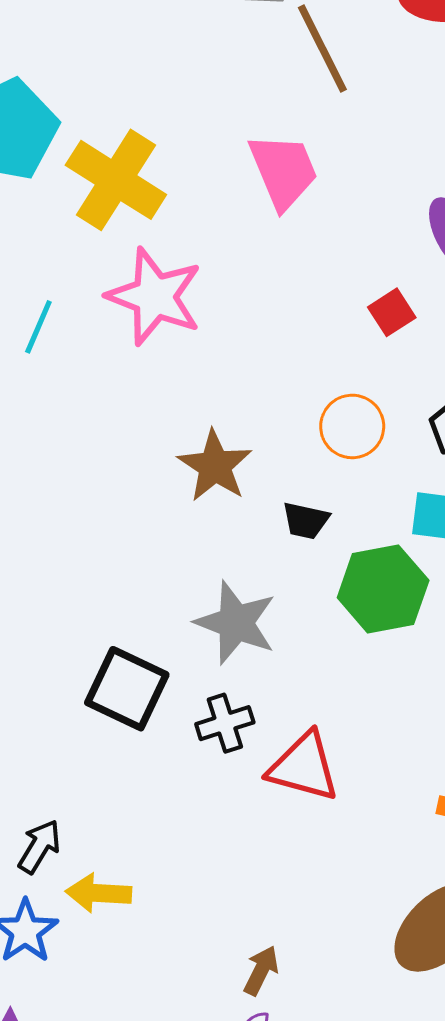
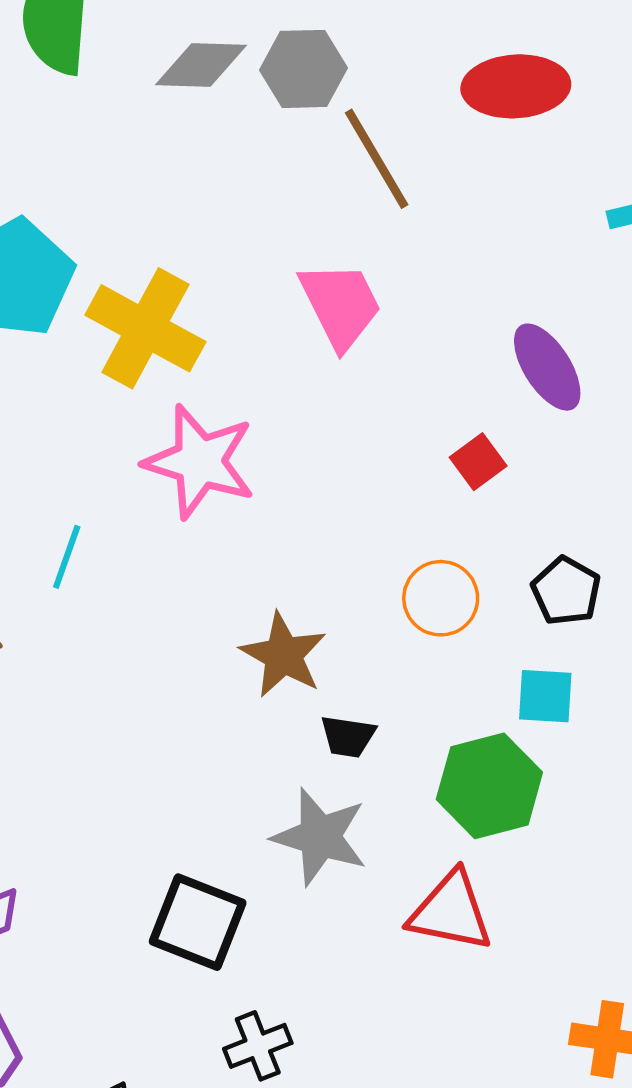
cyan line: (38, 327) -> (67, 557), moved
black trapezoid: (306, 521) -> (348, 736), moved
black cross: (225, 723) -> (258, 1046), moved
red triangle: (304, 767) -> (451, 912), moved

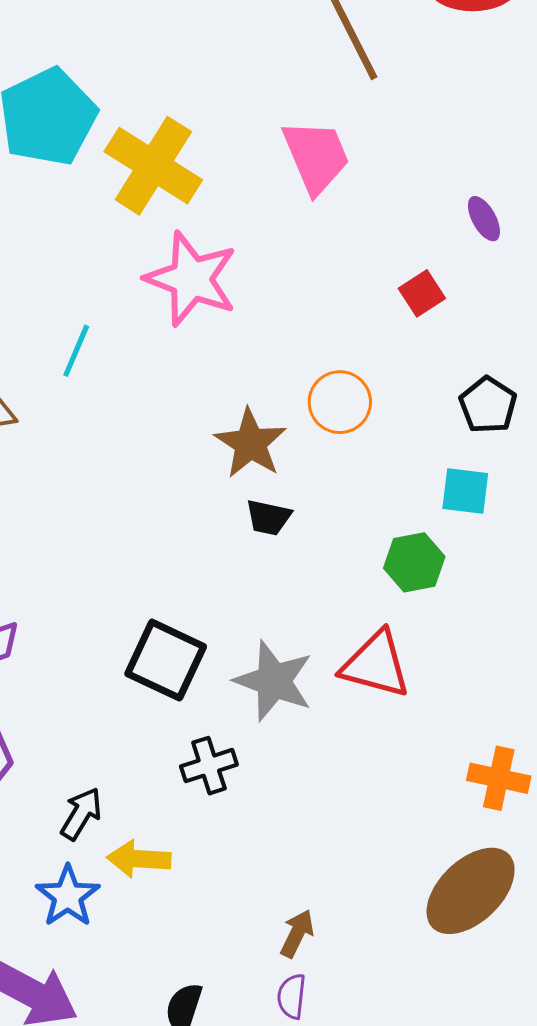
purple ellipse: (547, 367) -> (484, 219), size x0.6
orange circle: (441, 598) -> (340, 402), moved
black trapezoid: (348, 736) -> (268, 517), moved
green hexagon: (489, 786) -> (414, 562), size x0.7
gray star: (320, 837) -> (274, 681), moved

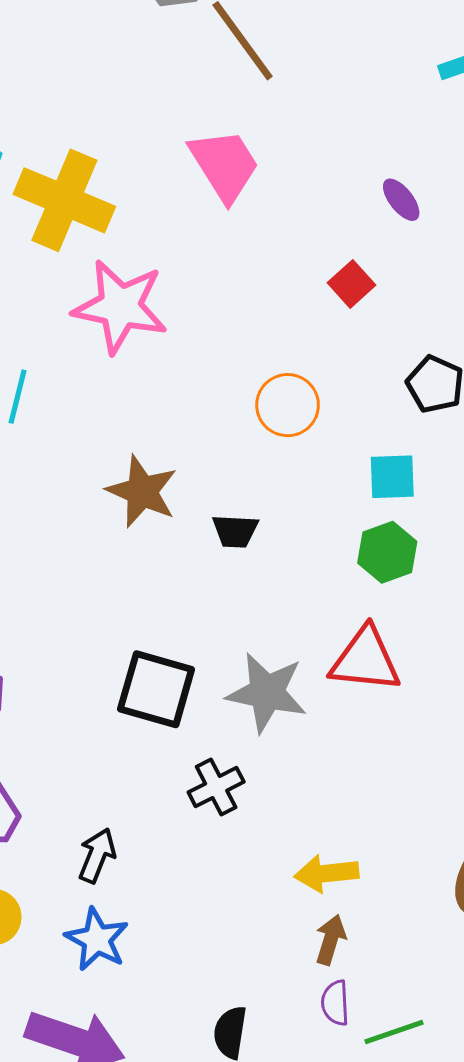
brown star: (250, 443) -> (142, 491), moved
cyan square: (465, 491) -> (392, 477), moved
yellow arrow: (139, 859) -> (326, 873), moved

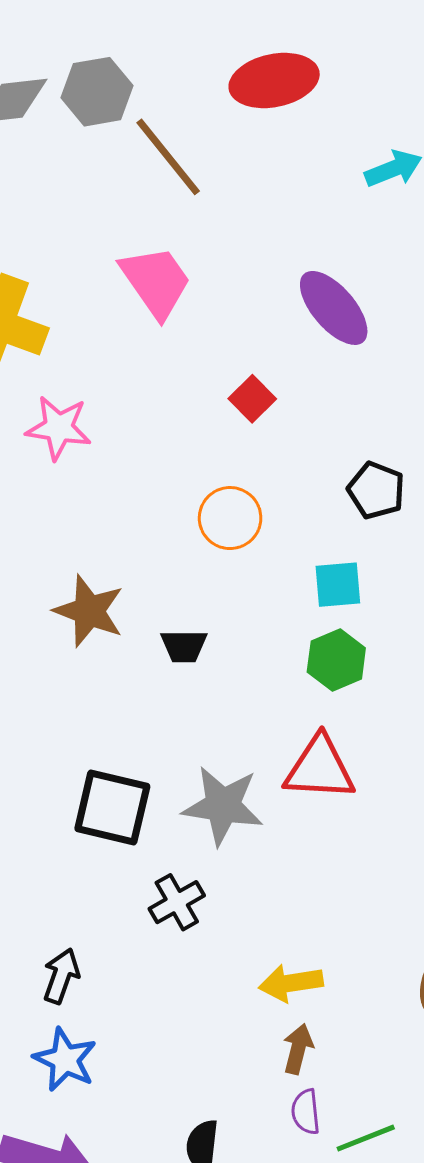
purple ellipse: (401, 200) -> (334, 308), size x1.8
red square: (351, 284) -> (252, 399), moved
pink star: (120, 307) -> (59, 428), size x0.7

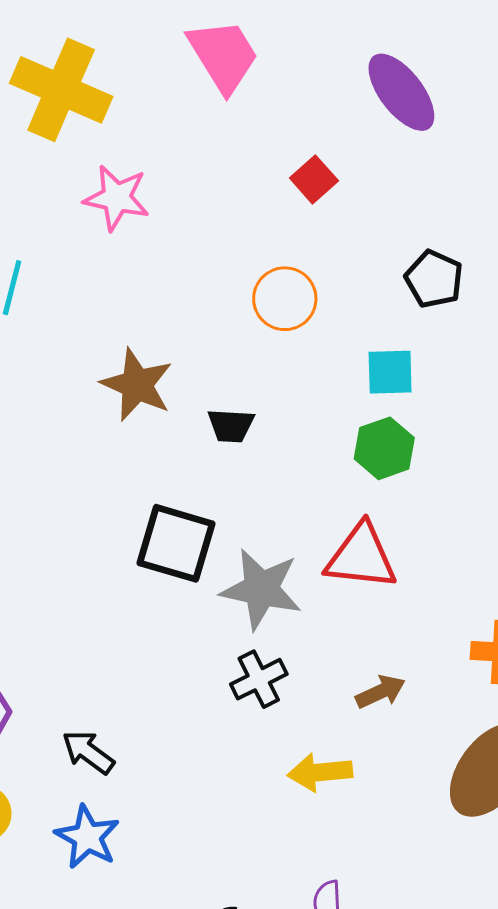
black square: (112, 807) -> (176, 543), moved
black cross: (177, 902) -> (259, 679), moved
black arrow: (61, 976) -> (88, 752), turned -76
brown arrow: (298, 1049) -> (381, 692), moved, turned 48

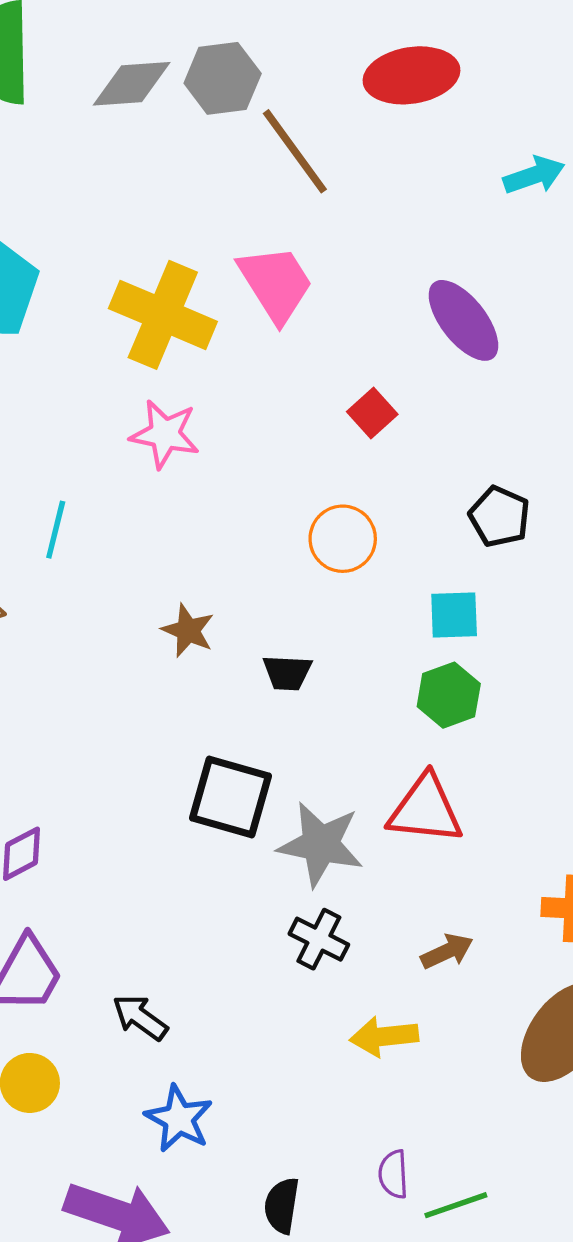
yellow cross: (61, 90) -> (163, 315), moved
brown star: (137, 385) -> (188, 631), size x0.7
black cross: (259, 679) -> (319, 939), turned -36
blue star: (87, 837) -> (179, 1119), moved

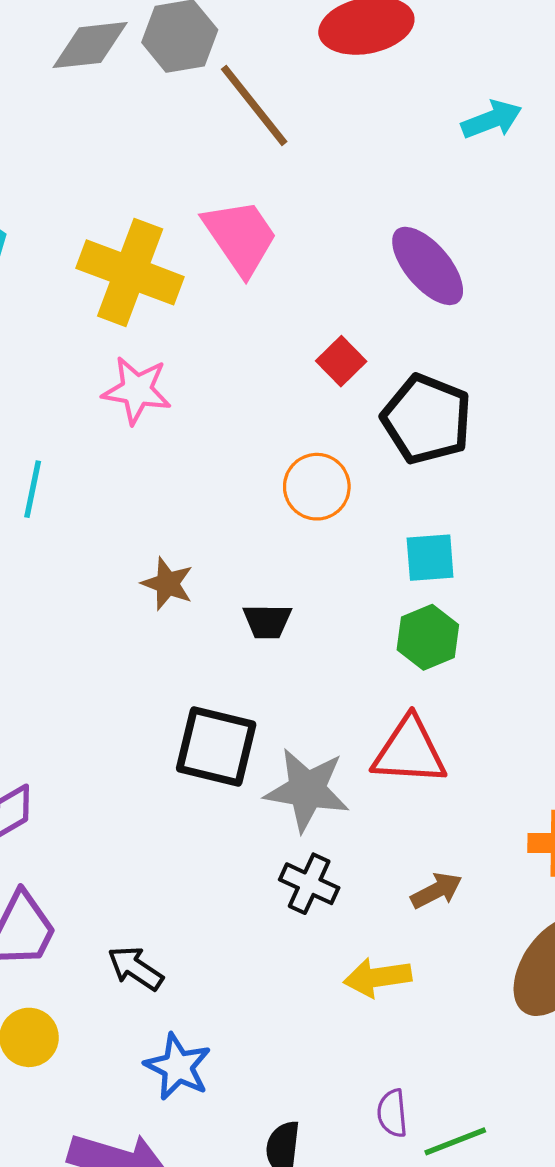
black pentagon: (500, 517) -> (427, 419), moved, size x1.5

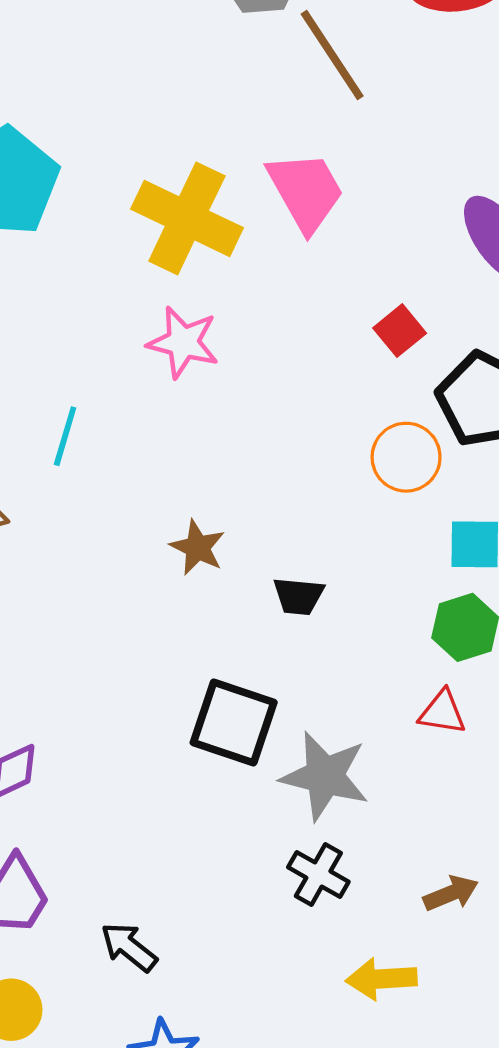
orange circle: (317, 487) -> (406, 457), moved
red triangle: (409, 751) -> (442, 712), moved, size x0.6

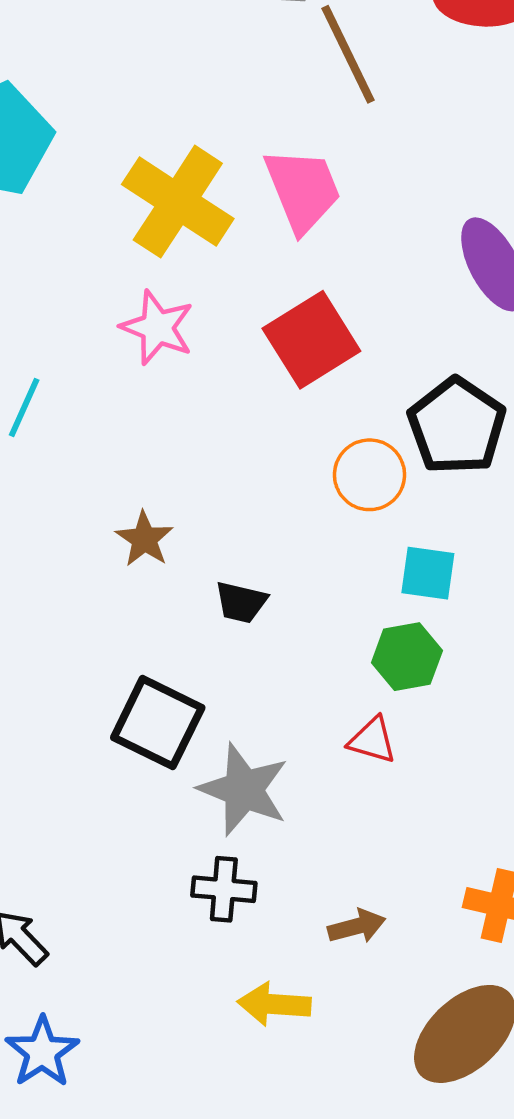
red square: (400, 331) -> (311, 340), moved, size x1.8
black cross: (318, 874) -> (224, 889), turned -32

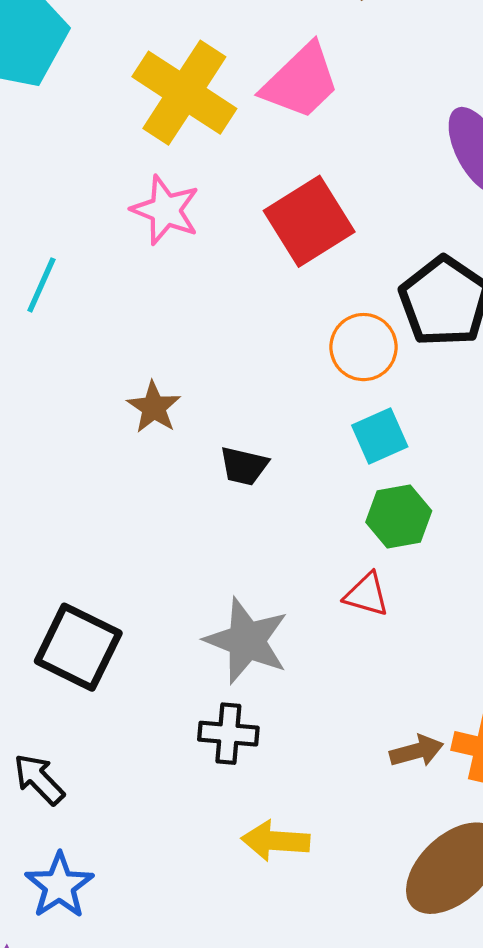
pink trapezoid: (303, 190) -> (301, 82), turned 68
cyan square: (428, 573) -> (380, 436), moved, turned -32
black square: (158, 723) -> (78, 647), moved
brown arrow: (357, 926) -> (417, 751), moved

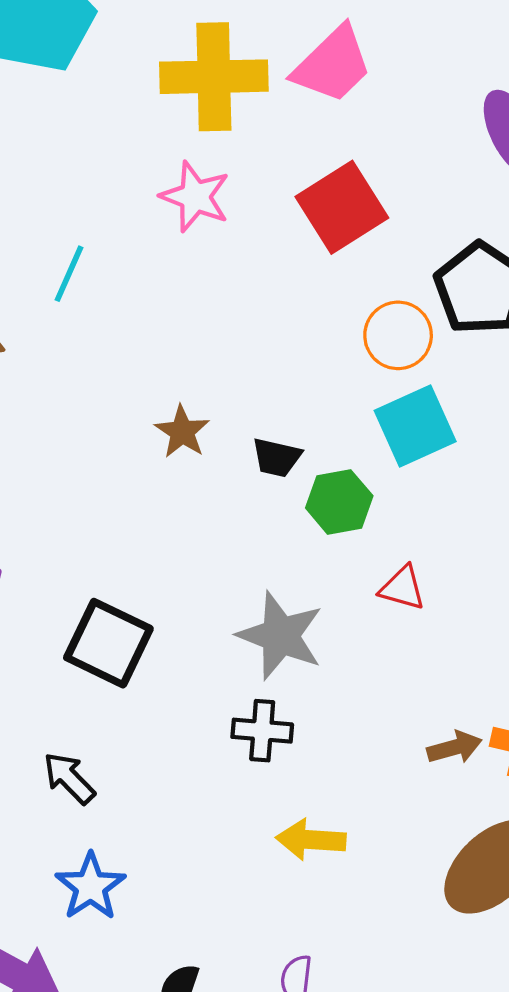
yellow cross: (184, 93) -> (214, 77), turned -34
brown star: (154, 407) -> (182, 432), moved
cyan square: (380, 436) -> (415, 426), size x1.4
green hexagon: (399, 516) -> (339, 502), moved

